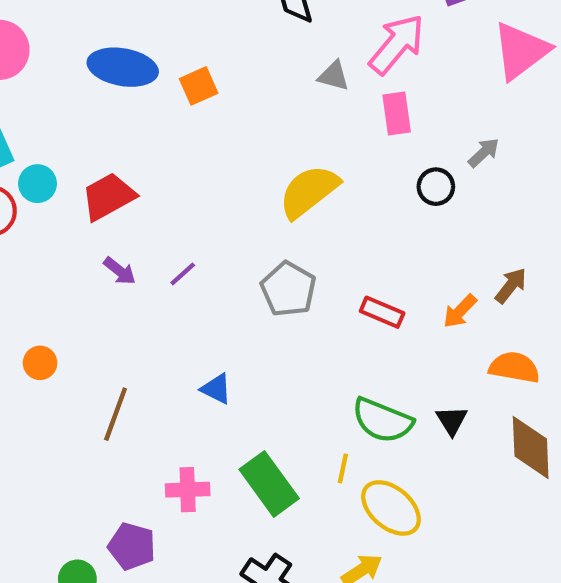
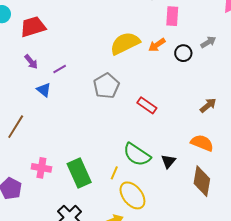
orange arrow: (460, 311) -> (157, 45), moved
blue triangle: (216, 389) -> (44, 90), moved

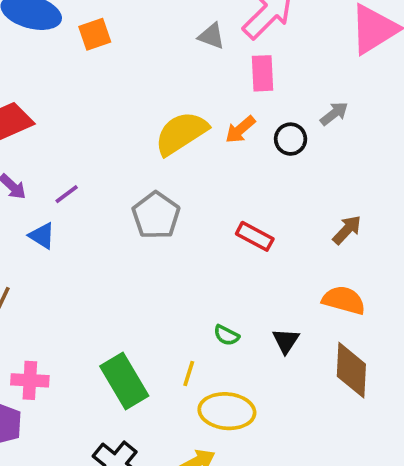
red rectangle: (147, 105) -> (255, 236), moved
green semicircle: (137, 155) -> (226, 335), size x0.5
pink cross: (41, 168) -> (30, 380), moved
yellow ellipse: (132, 195) -> (227, 411), turned -40

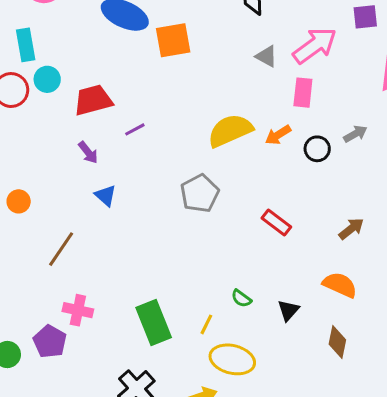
orange square: (95, 34) -> (173, 40), size x1.4
purple line: (67, 194) -> (135, 129), moved
brown diamond: (351, 370) -> (337, 342), size x0.7

